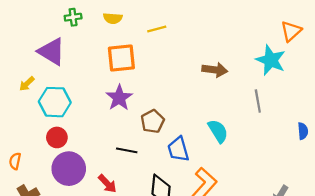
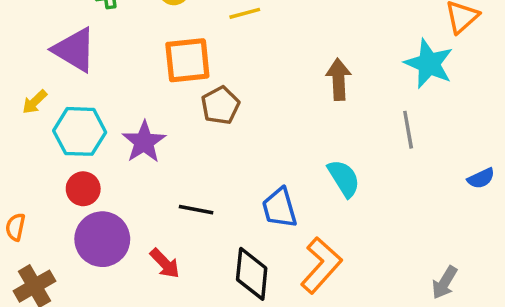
brown arrow: (215, 70) -> (339, 79), turned -100
purple star: (119, 98) -> (144, 142), moved
brown pentagon: (153, 121) -> (220, 105), moved
blue semicircle: (303, 131) -> (481, 178), turned 70

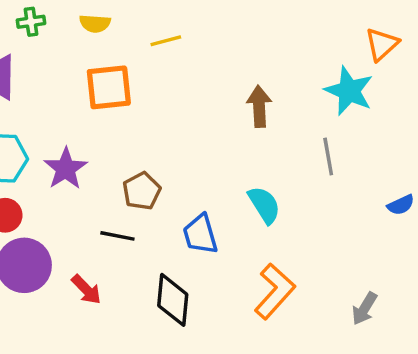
brown pentagon: (220, 105) -> (142, 191), moved
orange L-shape: (321, 265) -> (275, 291), moved

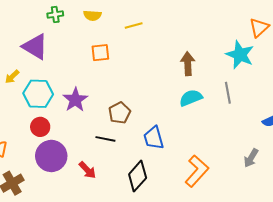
orange square: (109, 87) -> (100, 53), size x0.7
cyan semicircle: (264, 205) -> (191, 98), moved, turned -80
black diamond: (173, 300) -> (138, 176), turned 36
gray arrow: (365, 309) -> (251, 158), moved

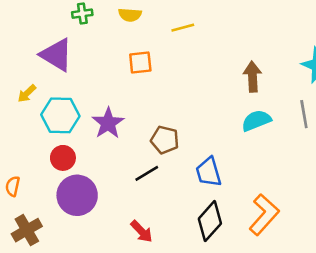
brown pentagon: (119, 113) -> (165, 140), turned -30
black line: (105, 139) -> (147, 173), turned -42
red arrow: (87, 170) -> (142, 231), moved
black diamond: (138, 176) -> (210, 221), moved

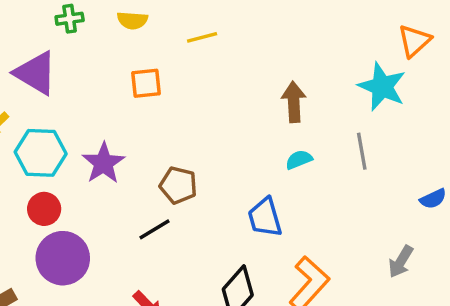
cyan semicircle: (256, 121) -> (299, 160), size x0.7
blue trapezoid: (209, 172) -> (265, 217), moved

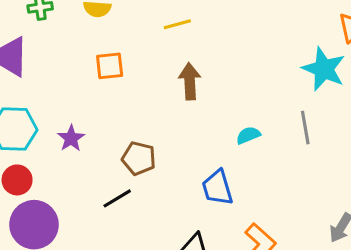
yellow line: (202, 37) -> (177, 24), moved
brown arrow: (294, 102) -> (190, 81), moved
purple star: (104, 163) -> (71, 138), size x0.7

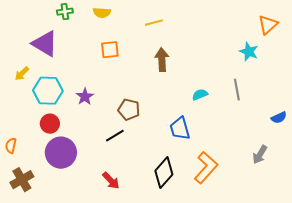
cyan star: (324, 69) -> (249, 52), size x0.7

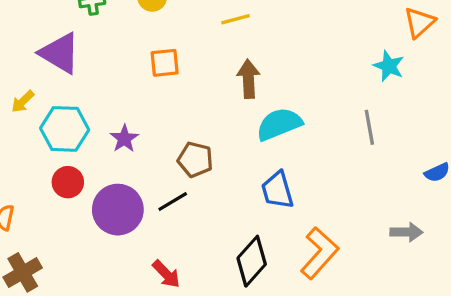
cyan semicircle: (200, 95) -> (279, 124), moved, size x1.8
purple circle: (61, 153) -> (118, 210), moved
gray arrow: (260, 155) -> (406, 232), turned -120

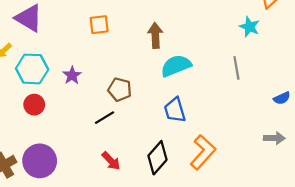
purple circle: (118, 210) -> (40, 161), moved
gray arrow: (406, 232) -> (274, 138), moved
red arrow: (166, 274) -> (111, 161), moved

